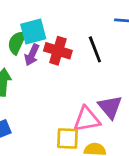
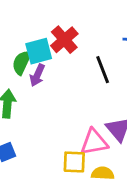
red cross: (58, 51) -> (64, 40), moved, turned 32

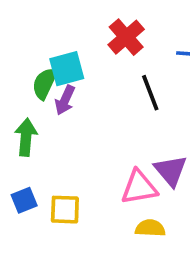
red cross: (64, 40) -> (126, 37), moved
yellow square: (74, 162) -> (65, 210), moved

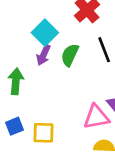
cyan square: (67, 69) -> (45, 33), turned -30
green semicircle: (45, 83) -> (70, 55), moved

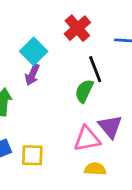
green semicircle: (70, 55) -> (84, 91), moved

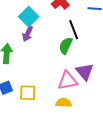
yellow semicircle: (95, 169) -> (64, 103), moved

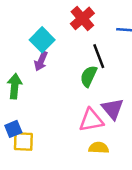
yellow square: (28, 93) -> (23, 142), moved
yellow semicircle: (64, 103) -> (99, 148), moved

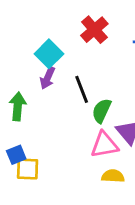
black line: (99, 56) -> (82, 89), moved
green semicircle: (89, 76) -> (102, 111), moved

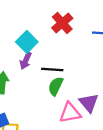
black line: (82, 89) -> (52, 70), turned -65
green semicircle: (102, 111) -> (56, 86), moved

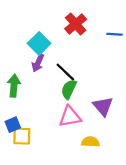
black line: (52, 70) -> (65, 72), turned 40
pink triangle: (70, 113) -> (70, 117), moved

